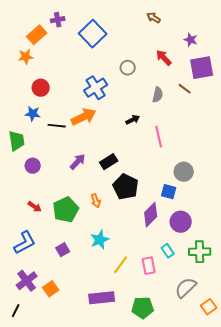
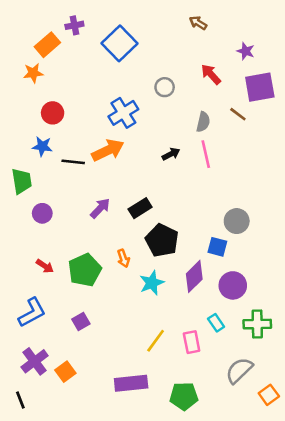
pink line: (159, 137) -> (206, 154), moved
cyan star: (100, 240) -> (152, 283), moved
black line: (16, 311) -> (20, 400), turned -48

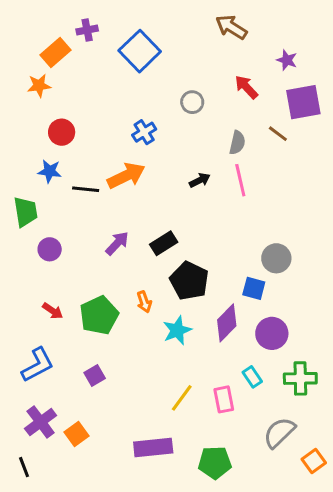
brown arrow: (198, 23) -> (231, 27), size x1.5
blue cross: (123, 113) -> (144, 132), size x0.7

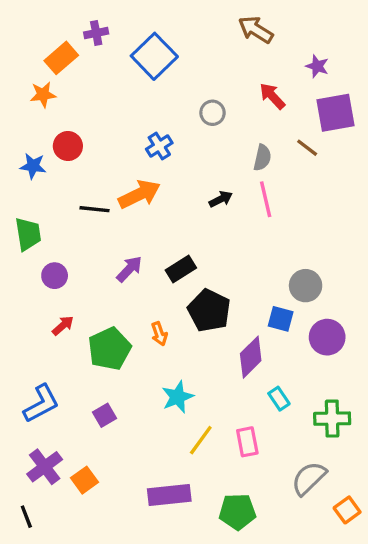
blue star: (50, 171) -> (33, 166), moved
red arrow: (53, 311) -> (63, 325), moved, turned -75
cyan star: (177, 330) -> (178, 397), moved
purple circle: (272, 333) -> (327, 337), moved
cyan rectangle: (252, 377) -> (279, 399), moved

